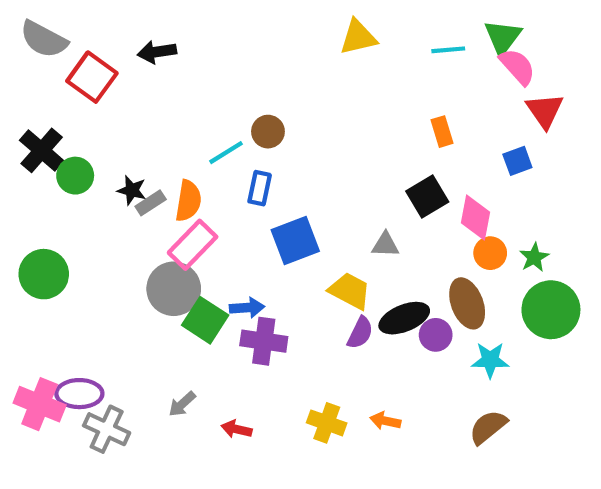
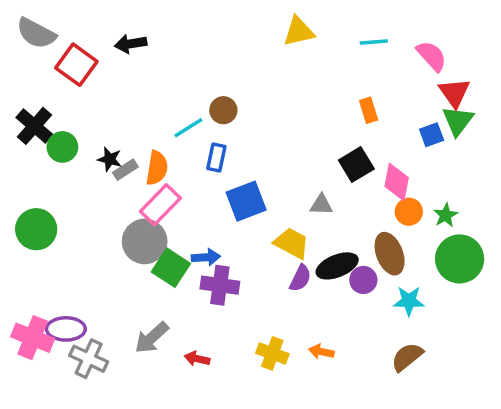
green triangle: (503, 37) -> (458, 121), moved
gray arrow: (182, 404) -> (152, 338), size x1.5

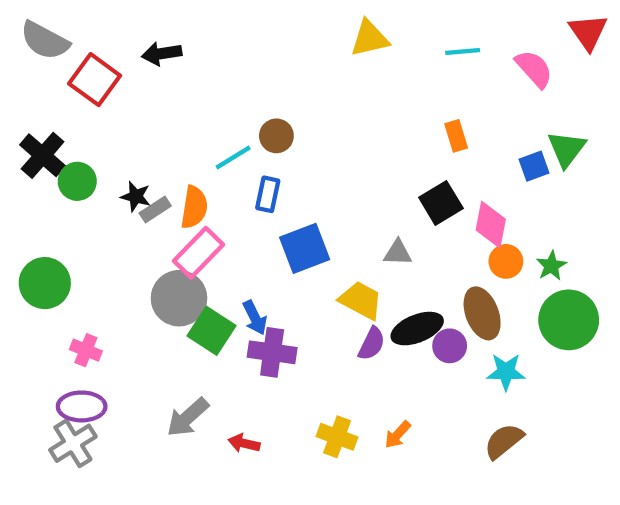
red triangle: (454, 93) -> (588, 32), moved
blue arrow: (206, 257) -> (255, 318), turned 68
pink cross: (33, 338) -> (86, 350), moved, size x0.6
orange arrow: (321, 352) -> (398, 435), turned -60
gray cross: (89, 359) -> (73, 443), moved, turned 33

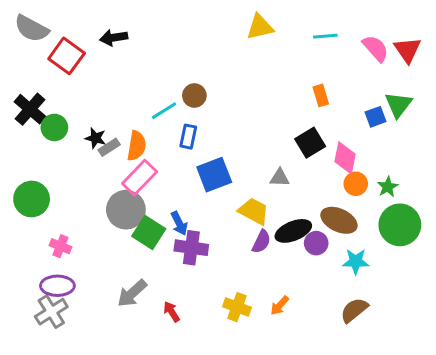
red triangle: (588, 32) -> (407, 50), moved
brown ellipse: (482, 313) -> (339, 220), turned -44
red arrow: (244, 443) -> (172, 312), turned 45

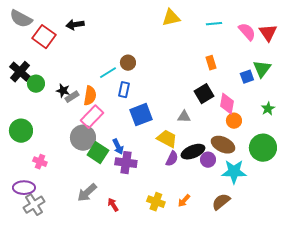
green star: (388, 187) -> (268, 109), moved
cyan star: (356, 261) -> (234, 172), size x1.4
purple ellipse: (57, 286) -> (24, 188), moved
brown semicircle: (354, 310) -> (221, 202), moved

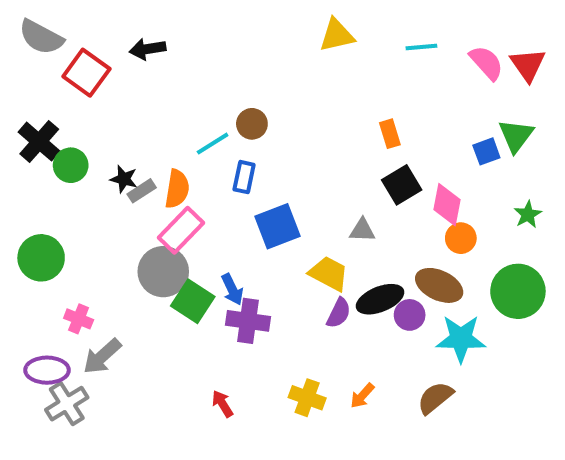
orange rectangle: (211, 63) -> (390, 134), moved
gray arrow: (87, 193) -> (102, 356), moved

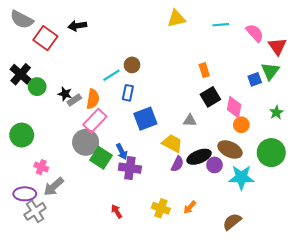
red triangle: (528, 65) -> (277, 46), moved
brown semicircle: (435, 398) -> (232, 222), moved

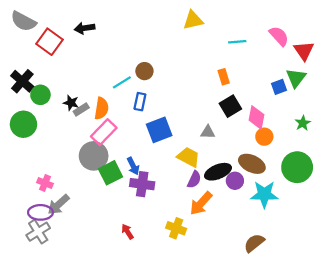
cyan line: (221, 25) -> (237, 42), moved
green circle: (22, 135) -> (23, 124), moved
green square: (101, 158) -> (111, 173), turned 30
purple ellipse: (25, 194) -> (40, 212), moved
orange arrow: (190, 207) -> (201, 203), moved, size x1.6

